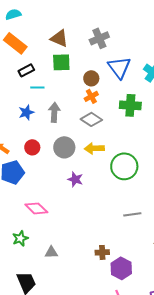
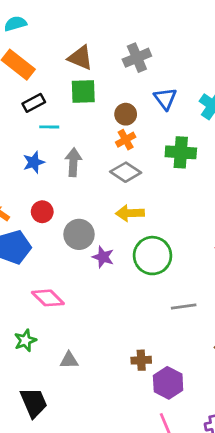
blue triangle: (119, 67) -> (165, 99), size x0.7
gray circle: (64, 147) -> (79, 234), moved
green circle: (124, 166) -> (153, 256), moved

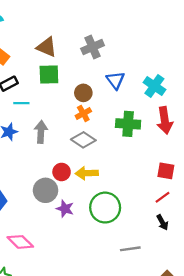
red circle: (42, 212) -> (62, 172), moved

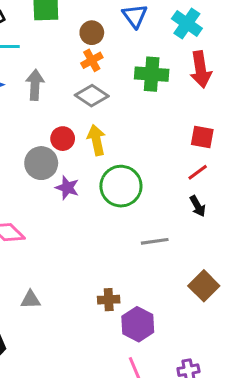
yellow arrow: (87, 173) -> (96, 140), turned 80

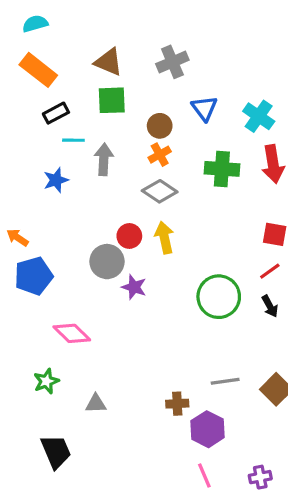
gray arrow: (35, 85) -> (104, 159), moved
green circle: (121, 186) -> (219, 297), moved
gray line: (155, 241) -> (225, 381), moved

